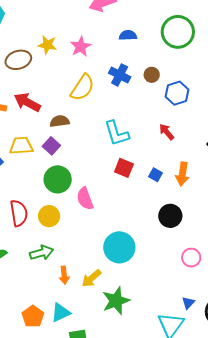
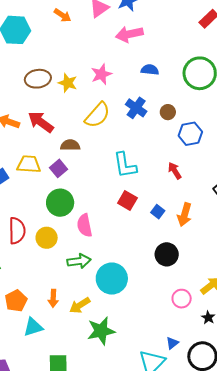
yellow star: (47, 45) -> (68, 83), moved
green arrow: (42, 253) -> (79, 261), moved
cyan triangle: (61, 313) -> (33, 327), moved
orange pentagon: (33, 316) -> (16, 301), moved

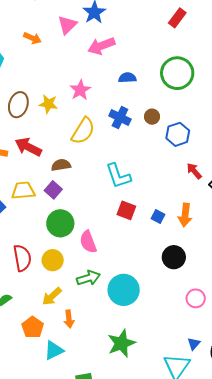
brown ellipse: (38, 79) -> (18, 105), turned -55
red arrow: (175, 171) -> (194, 171), moved
yellow arrow: (80, 305) -> (52, 296), moved

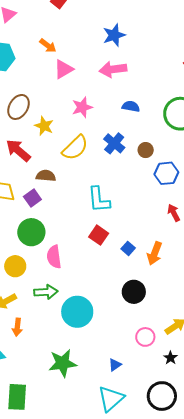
pink triangle: (67, 25) -> (64, 69), moved
yellow star: (48, 104) -> (44, 126), moved
blue triangle: (194, 344) -> (115, 365), moved

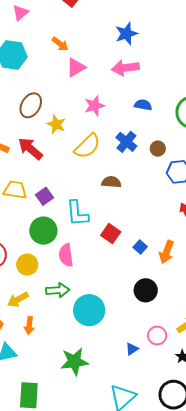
brown semicircle: (46, 176) -> (111, 182), moved
cyan L-shape: (99, 200) -> (77, 213), moved
blue triangle: (115, 365) -> (132, 349), moved

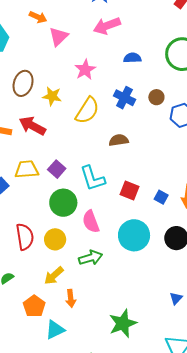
cyan circle: (89, 310) -> (134, 235), moved

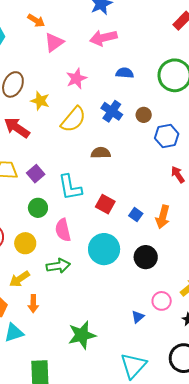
green circle: (63, 203) -> (38, 208), size x0.7

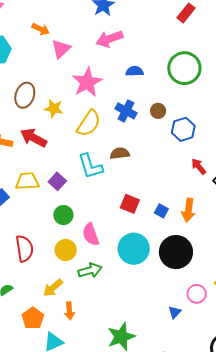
pink star: (76, 79) -> (87, 82), size x1.4
cyan L-shape: (70, 187) -> (90, 166), moved
yellow circle: (25, 243) -> (66, 250), moved
black circle: (146, 257) -> (176, 252), size x1.4

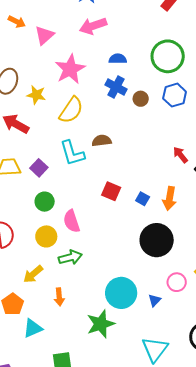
orange arrow: (41, 29) -> (17, 22), moved
blue cross: (126, 111) -> (116, 87), moved
blue hexagon: (183, 129) -> (175, 95), moved
cyan circle: (134, 249) -> (121, 293), moved
orange arrow: (69, 311) -> (59, 297), moved

